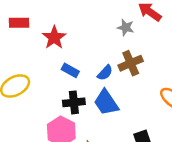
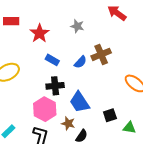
gray star: (126, 27) -> (77, 26), moved
blue trapezoid: (106, 102) -> (80, 102), moved

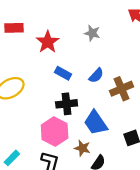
brown cross: (101, 54) -> (121, 89), moved

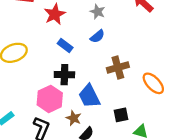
blue semicircle: (96, 75) -> (97, 36), moved

